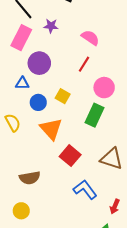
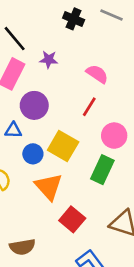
yellow square: (63, 96) -> (63, 146), size x1.6

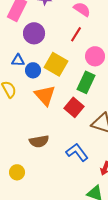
blue triangle: (13, 130) -> (18, 60), moved
red square: (72, 219) -> (74, 107), moved
brown semicircle: (22, 247) -> (39, 141), moved

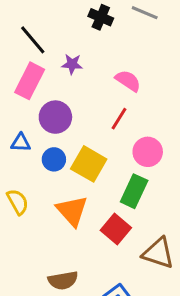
blue triangle: (18, 60) -> (21, 143), moved
blue circle: (33, 70) -> (54, 159), moved

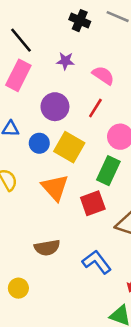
purple star: (72, 64) -> (65, 61), moved
purple circle: (55, 117) -> (55, 107), moved
red square: (116, 229) -> (93, 203), turned 30

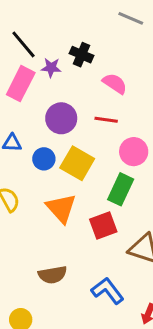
black cross: (80, 21) -> (82, 55), moved
purple star: (65, 61) -> (51, 68), moved
red line: (95, 108) -> (106, 120), turned 66

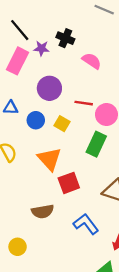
red line: (106, 120) -> (84, 103), moved
yellow square: (77, 163) -> (62, 124), size x0.6
red square: (103, 225) -> (69, 183), moved

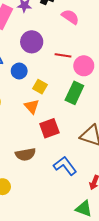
yellow square: (62, 124) -> (40, 87), moved
orange triangle: (49, 159) -> (32, 106), size x0.7

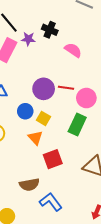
purple circle: (32, 42) -> (44, 89), moved
blue circle: (19, 71) -> (25, 111), moved
blue L-shape: (65, 166) -> (51, 202), moved

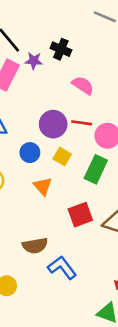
pink semicircle: (73, 50) -> (83, 85), moved
yellow square: (44, 118) -> (62, 156), moved
red square: (53, 159) -> (80, 215), moved

